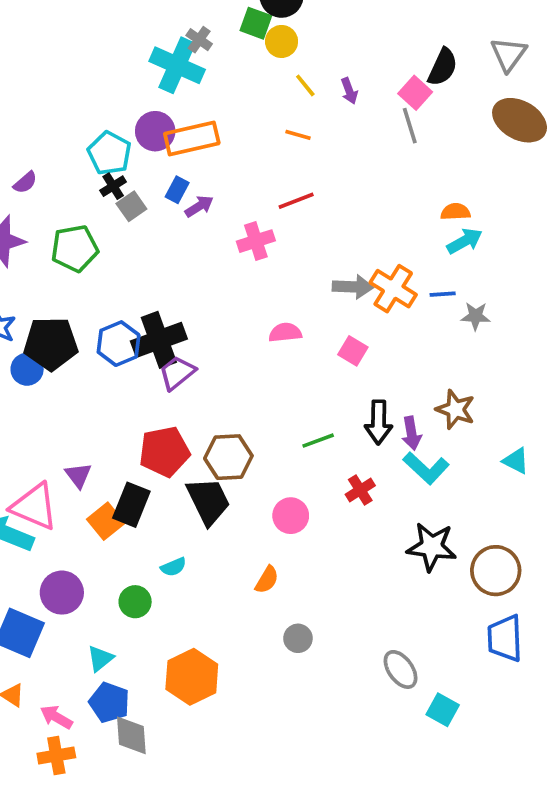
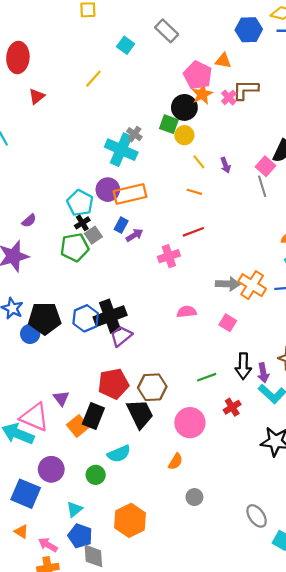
green pentagon: (75, 248) -> (75, 247), moved
pink circle: (291, 516) -> (190, 423), size x1.4
cyan semicircle: (173, 567) -> (119, 454), size x1.5

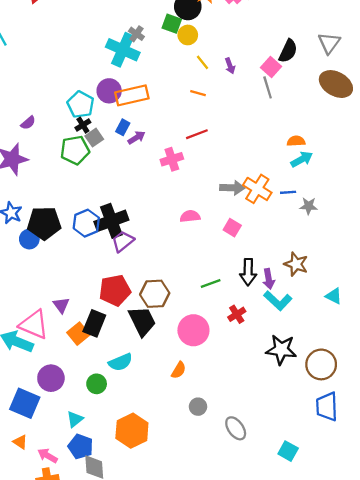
gray ellipse: (257, 516) -> (236, 428), moved

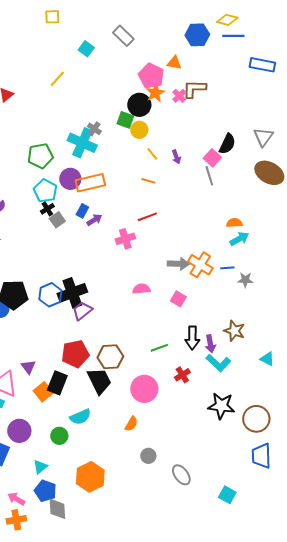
green pentagon: (75, 150) -> (40, 156), moved

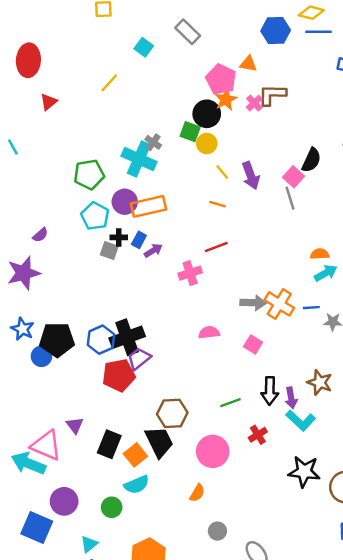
purple arrow: (176, 157) -> (251, 176), size x1.6
black cross: (47, 209) -> (119, 237), moved, turned 32
gray square: (57, 220) -> (109, 250), turned -35
red pentagon: (75, 354) -> (119, 375), moved
orange square: (43, 392) -> (135, 455), moved

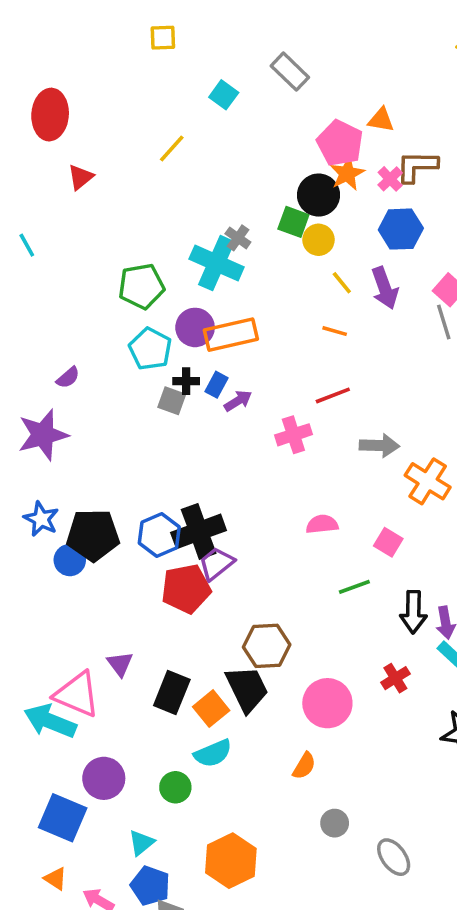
blue hexagon: (276, 31) -> (401, 229), moved
gray arrow: (253, 303) -> (379, 446), moved
green line: (231, 403) -> (354, 587), moved

